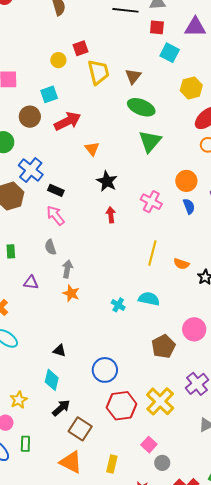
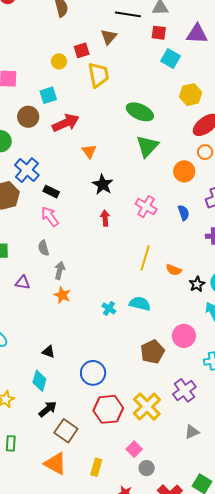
brown triangle: (133, 76) -> (109, 37), moved
orange circle: (186, 181) -> (184, 171), moved

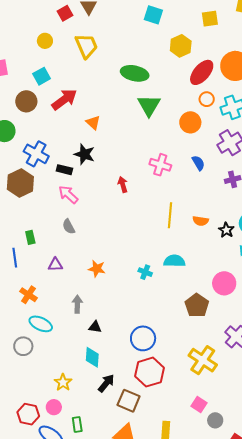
red square: (82, 50) -> (65, 13), moved
black star: (103, 184) -> (84, 154), moved
gray arrow: (60, 270) -> (77, 304), moved
red hexagon: (108, 409) -> (149, 372), moved

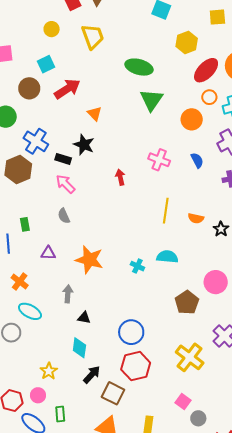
orange star: (97, 269) -> (89, 260), size x1.6

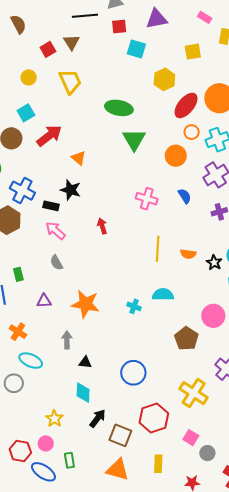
red arrow: (120, 177) -> (102, 226), moved
red hexagon: (136, 366) -> (154, 418), moved

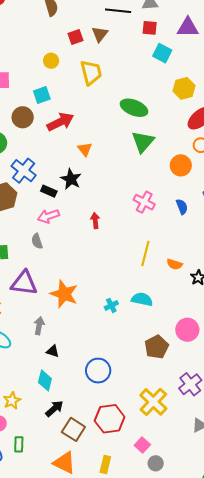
pink arrow: (55, 231) -> (48, 216), turned -70
gray semicircle: (56, 263) -> (37, 241), moved
purple triangle: (44, 301) -> (24, 283), size x1.8
cyan cross: (134, 306) -> (111, 305), turned 32

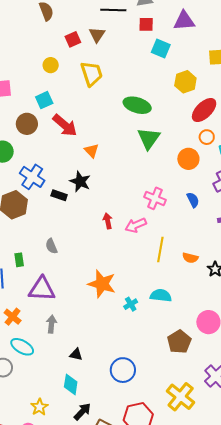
red arrow: (60, 122) -> (65, 125), turned 72
pink arrow: (48, 216) -> (136, 225), moved
orange star: (64, 294) -> (102, 284), moved
gray arrow: (39, 326) -> (51, 324), moved

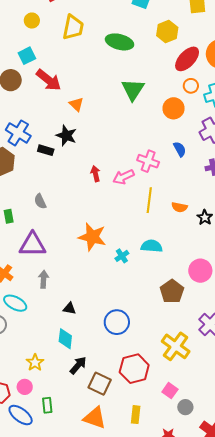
yellow trapezoid: (91, 74) -> (73, 27), turned 32
green ellipse: (137, 105) -> (120, 42), moved
pink cross: (155, 198) -> (148, 161), moved

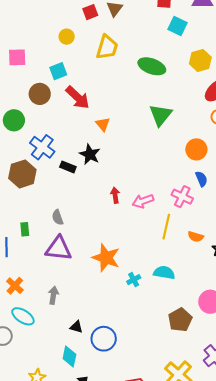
orange circle: (174, 108) -> (196, 149), moved
pink cross: (148, 161) -> (182, 197), moved
purple triangle: (32, 245) -> (59, 249), moved
blue circle: (117, 322) -> (104, 339), moved

